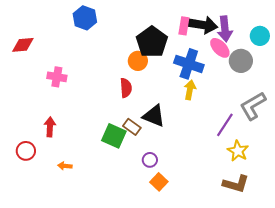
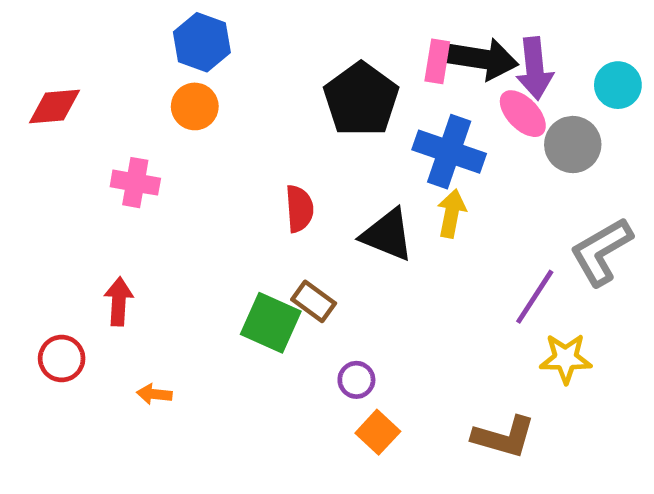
orange circle: (138, 61) -> (195, 106), moved
black triangle: (154, 116) -> (387, 235), moved
yellow star: (238, 151) -> (566, 358), turned -30
brown L-shape: (236, 184) -> (504, 437), moved

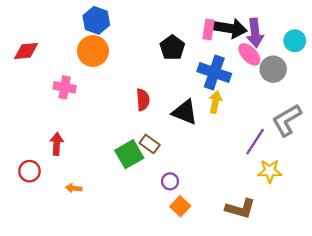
black pentagon: (361, 99) -> (172, 48), size x0.7
orange circle: (195, 106) -> (93, 51), size x1.4
green square: (271, 323) -> (129, 154), turned 36

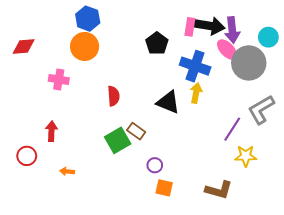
gray circle: (273, 69) -> (249, 63), size x1.4
red semicircle: (143, 100) -> (113, 96), moved
orange square: (180, 206) -> (164, 188), turned -30

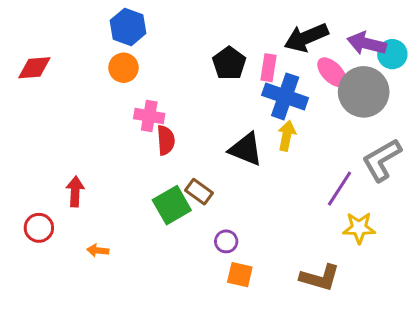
black arrow: (210, 26) -> (306, 38), turned 148
pink rectangle: (190, 27) -> (268, 68), moved
purple arrow: (232, 30) -> (367, 44), moved, turned 110
orange circle: (85, 46) -> (123, 68), size x0.7
pink cross: (59, 80) -> (149, 116), moved

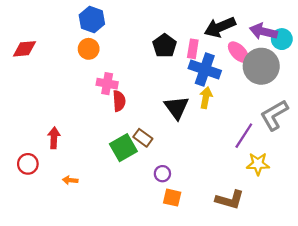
black triangle: (246, 149) -> (177, 107), turned 32

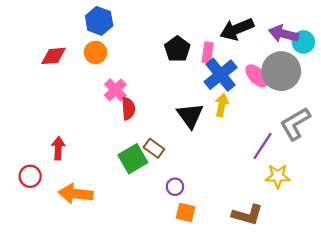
red diamond: (25, 49) -> (53, 56), moved
pink ellipse: (238, 52) -> (257, 76), moved
blue cross: (205, 69) -> (220, 75), turned 32
pink cross: (107, 84) -> (115, 90), turned 36
orange arrow: (70, 180) -> (76, 194), size x2.0

